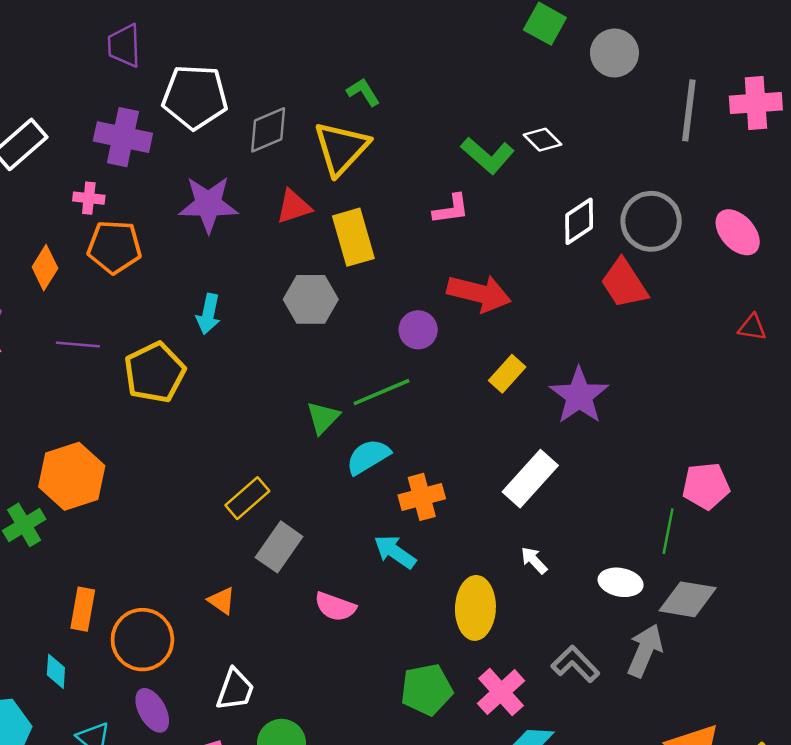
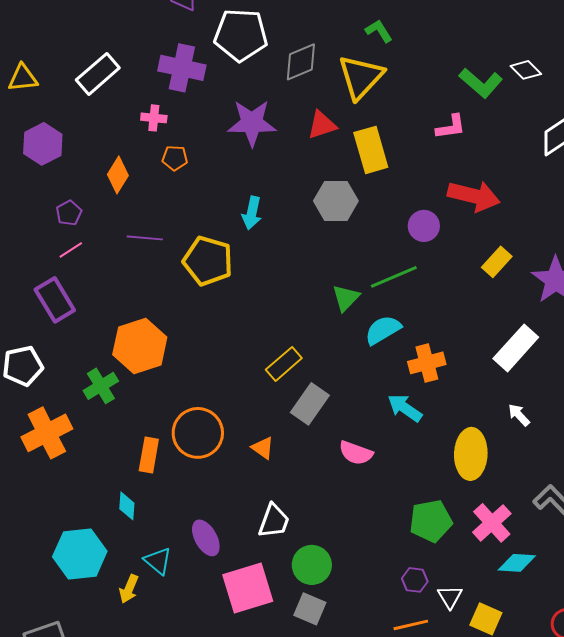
orange pentagon: (114, 247) -> (175, 158), size x0.6
yellow pentagon: (155, 373) -> (208, 261), turned -30
orange circle: (142, 640) -> (198, 433), moved

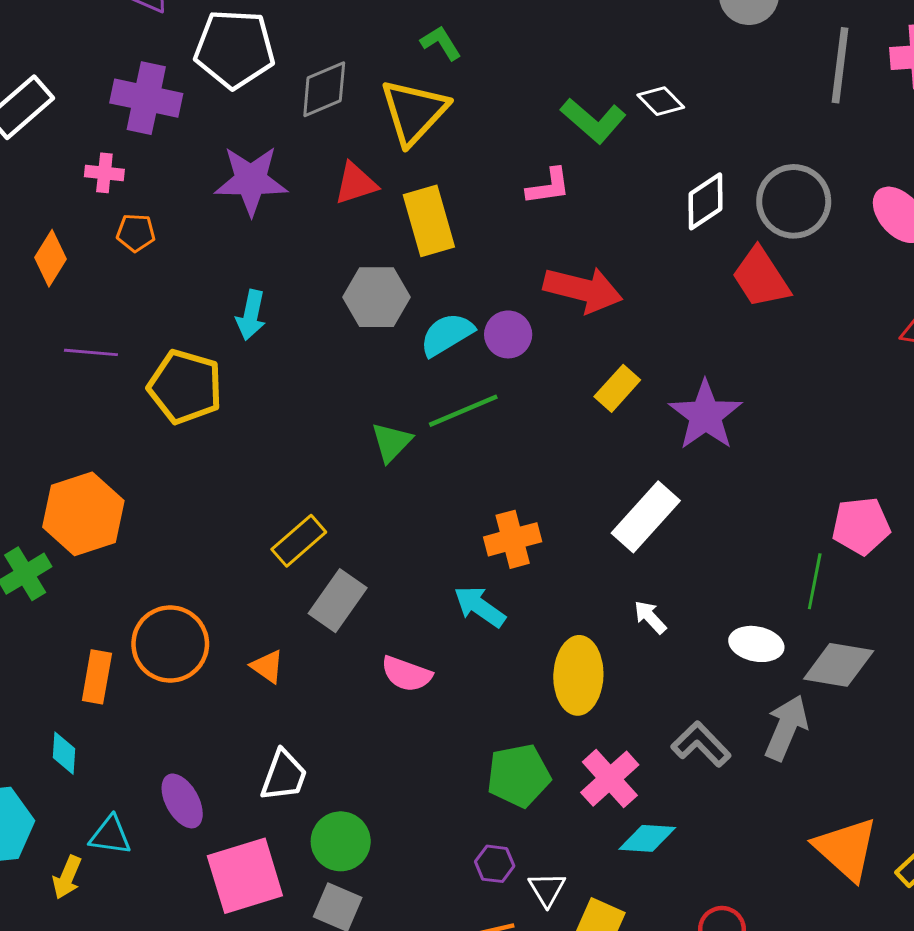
cyan semicircle: (383, 330) -> (447, 334), moved
cyan triangle: (158, 561) -> (110, 835), turned -32

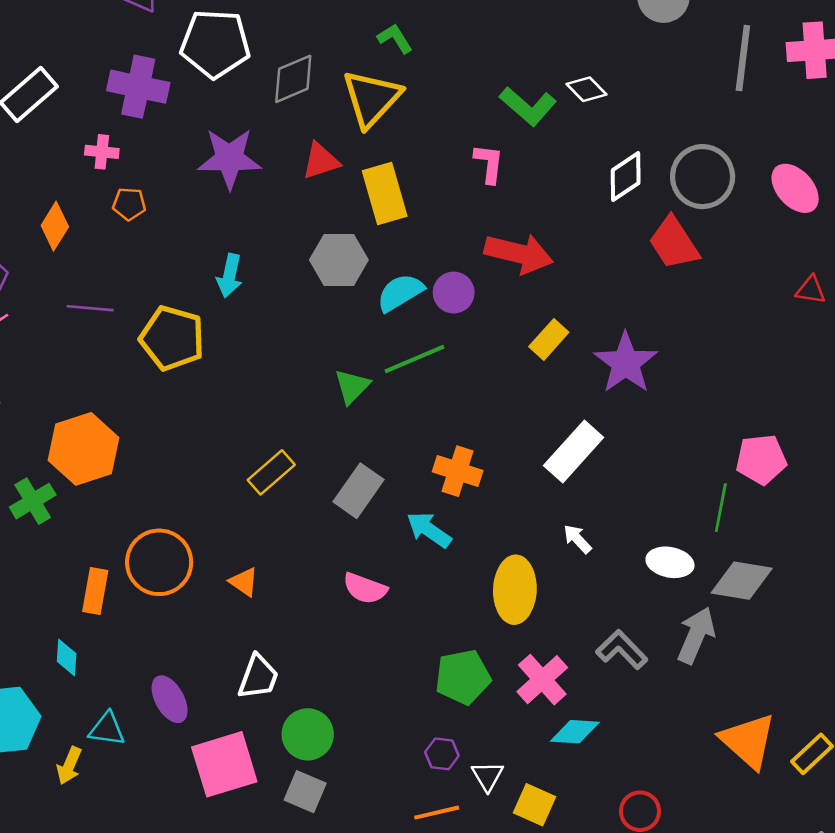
pink L-shape: (548, 186) -> (489, 164), turned -75
orange cross: (513, 539) -> (458, 471), turned 33
gray rectangle: (338, 601) -> (359, 491), moved

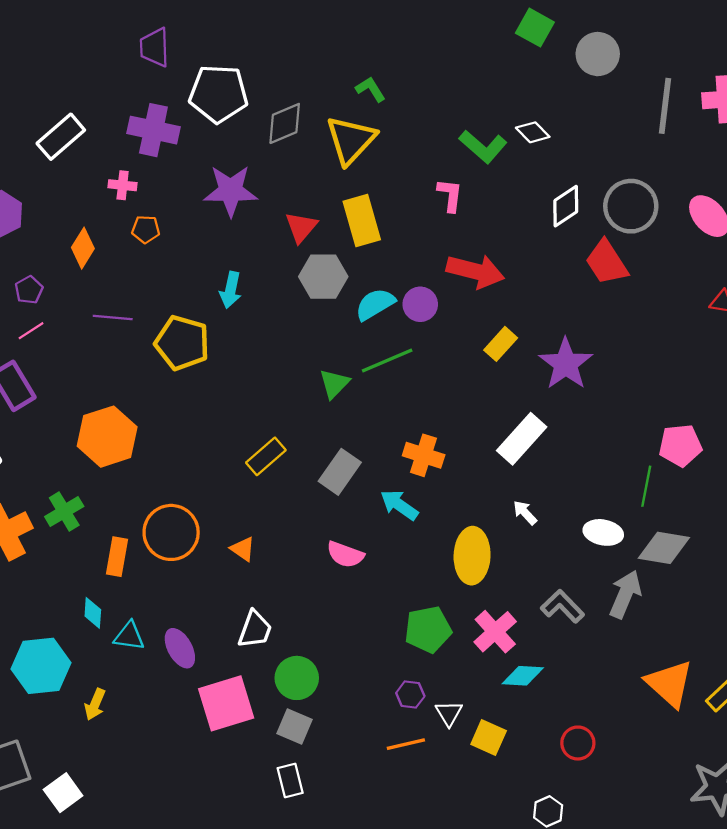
red triangle: (321, 161) -> (301, 227), moved, turned -32
green cross: (33, 501) -> (64, 512), moved
cyan triangle: (107, 729) -> (129, 636), moved

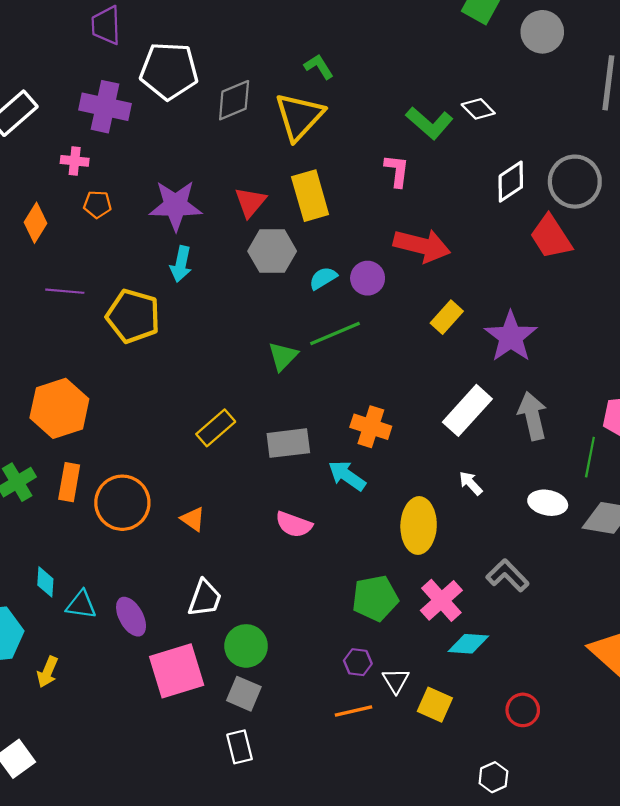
purple star: (231, 191) -> (176, 205), moved
cyan semicircle: (375, 304) -> (323, 278), size x0.7
gray rectangle: (340, 472) -> (288, 443), turned 48
orange rectangle: (117, 557) -> (69, 482), moved
gray arrow: (625, 594) -> (532, 416), moved, turned -36

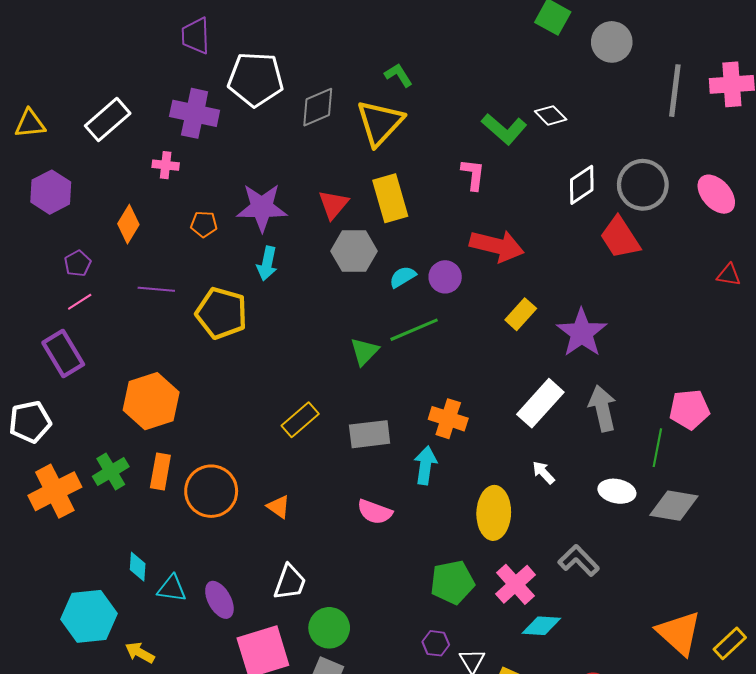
orange pentagon: (97, 204) -> (204, 224), moved
cyan arrow: (347, 476) -> (425, 465), turned 63
yellow arrow: (47, 672) -> (140, 653), turned 96

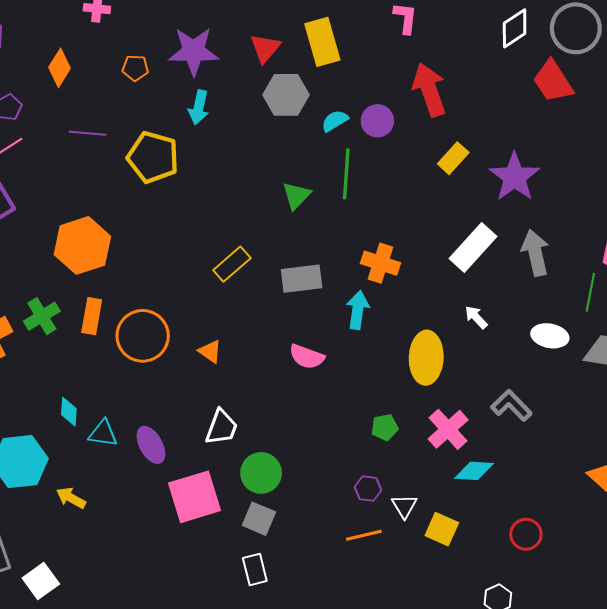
red arrow: (497, 246) -> (429, 90), turned -123
green line: (414, 330) -> (346, 174), turned -63
green pentagon: (452, 582) -> (385, 427), size x0.6

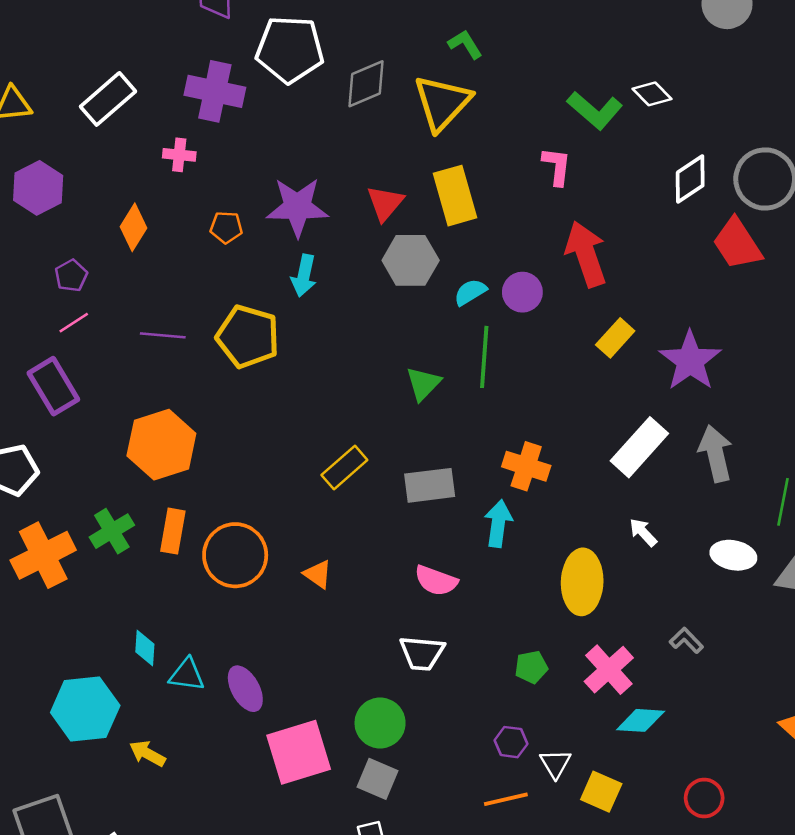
purple line: (88, 133) -> (163, 335), moved
gray L-shape: (511, 405) -> (686, 640), size x0.7
white trapezoid: (222, 427) -> (422, 653), moved, turned 75

